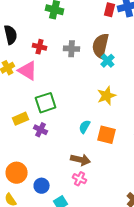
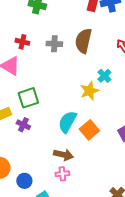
cyan cross: (108, 61) -> (104, 76), moved
cyan semicircle: (85, 127) -> (67, 122), size x1.6
orange square: (107, 135) -> (89, 130), turned 36
pink cross: (80, 179) -> (62, 174), turned -32

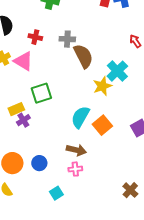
brown semicircle: (83, 41) -> (83, 56), moved, turned 140
cyan cross: (104, 76) -> (117, 71), size x1.5
purple cross: (23, 125) -> (23, 120), moved, turned 32
blue circle: (24, 181) -> (39, 163), moved

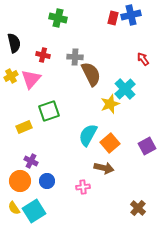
pink triangle: (23, 61) -> (31, 79), turned 40
purple cross: (23, 120) -> (31, 161), moved, turned -32
brown arrow: (76, 150) -> (104, 168), moved
cyan square: (56, 193) -> (34, 211), moved, size x1.6

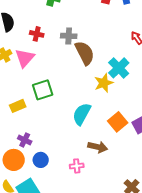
orange square: (110, 143) -> (118, 122), moved

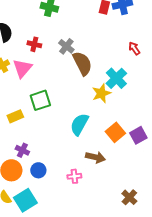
gray cross: (69, 36) -> (66, 46), turned 35

